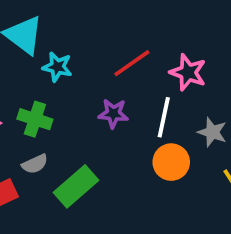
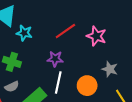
white line: (164, 117) -> (58, 82), moved

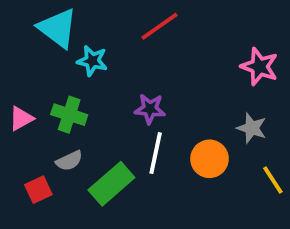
red line: (65, 31) -> (160, 26), moved
pink star: (96, 36) -> (259, 67), moved

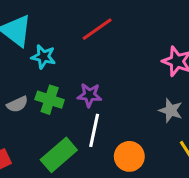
green cross: (69, 115) -> (50, 100), moved
orange circle: (209, 159) -> (129, 156), moved
gray semicircle: (69, 161) -> (17, 104), moved

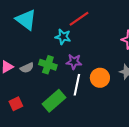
cyan star: (43, 57) -> (63, 37), moved
orange circle: (129, 156) -> (100, 78), moved

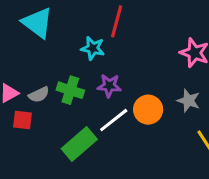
red line: (79, 19) -> (117, 21), turned -40
white line: (77, 85) -> (114, 120), turned 40
red square: (16, 104) -> (22, 120), moved, turned 32

